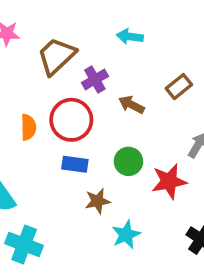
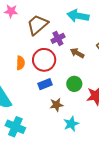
cyan arrow: (130, 36) -> (78, 16), size x1.5
blue rectangle: (75, 164) -> (45, 84), turned -32

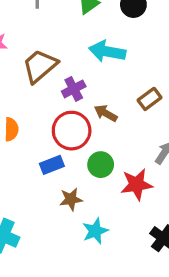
red circle: (44, 60) -> (72, 131), moved

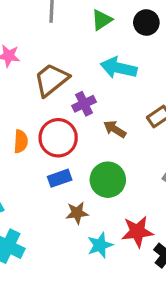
red circle: (72, 131) -> (58, 138), moved
green circle: (101, 165) -> (108, 180), size x1.4
red star: (137, 184) -> (137, 232), moved

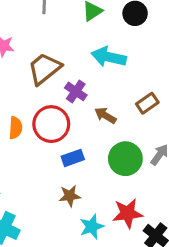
purple cross: (84, 104) -> (76, 91), turned -30
blue rectangle: (60, 178) -> (73, 158), moved
green circle: (108, 180) -> (125, 159), moved

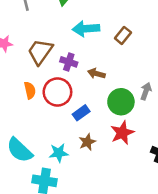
brown rectangle: (147, 103) -> (123, 35), moved
orange semicircle: (16, 128) -> (30, 90), moved
red star: (127, 213) -> (122, 133), moved
cyan star: (92, 227) -> (59, 153), moved, turned 30

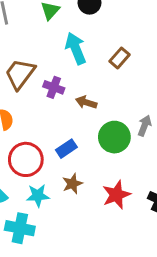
cyan arrow: (86, 29) -> (76, 48), turned 70
red circle: (57, 92) -> (26, 159), moved
red star: (122, 133) -> (116, 195), moved

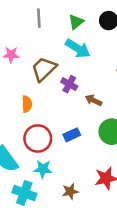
cyan arrow: (76, 48) -> (78, 49), moved, turned 135
brown star: (72, 184) -> (70, 191), moved

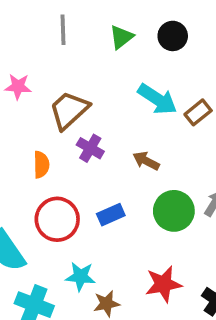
cyan arrow: (78, 49) -> (157, 99), moved
purple cross: (69, 84) -> (90, 148), moved
cyan star: (43, 169) -> (80, 277), moved

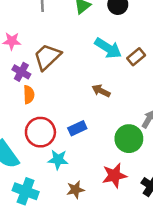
purple cross: (90, 148) -> (21, 72), moved
green circle: (174, 211) -> (129, 139), moved
cyan star: (80, 277) -> (58, 160), moved

